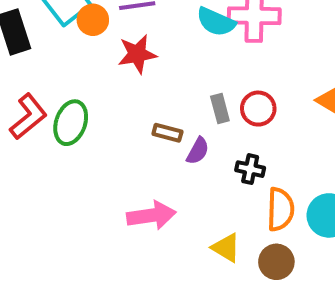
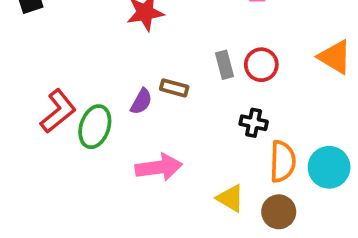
red L-shape: (28, 117) -> (58, 111), moved
green ellipse: (71, 123) -> (95, 127), moved
purple semicircle: (198, 151) -> (141, 101), moved

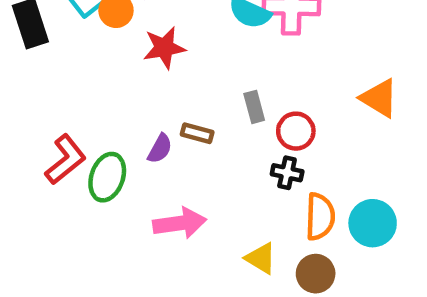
red circle: (261, 65) -> (296, 131), moved

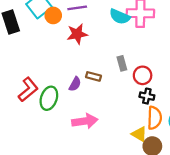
black cross: (287, 173) -> (147, 96), moved
yellow triangle: (261, 258) -> (139, 134), moved

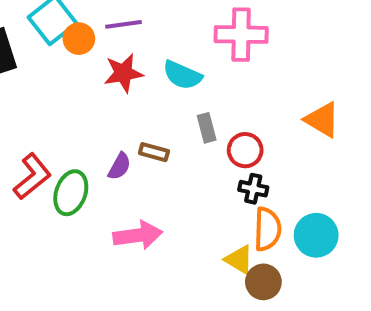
cyan semicircle: (120, 17) -> (182, 75), moved

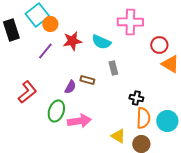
purple line: (123, 24) -> (45, 51), moved, turned -42
red circle: (245, 150) -> (159, 45), moved
green ellipse: (71, 193) -> (56, 111), moved
yellow triangle: (239, 260) -> (118, 136), moved

